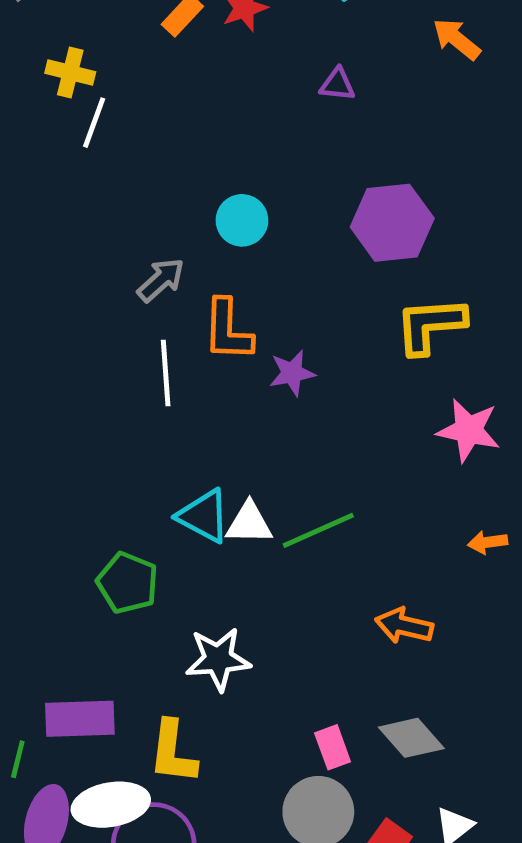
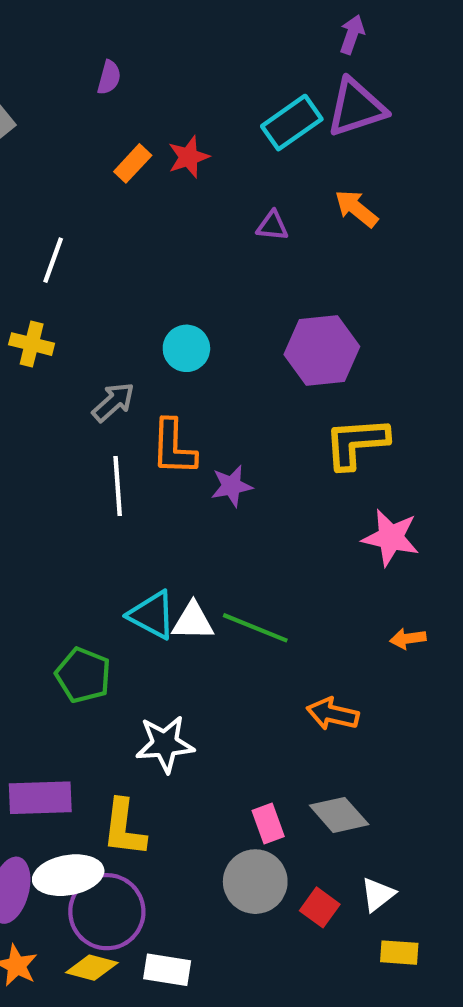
orange arrow: (457, 39) -> (356, 209), moved
yellow cross: (70, 72) -> (32, 344), moved
green line: (318, 530) -> (255, 628), turned 46

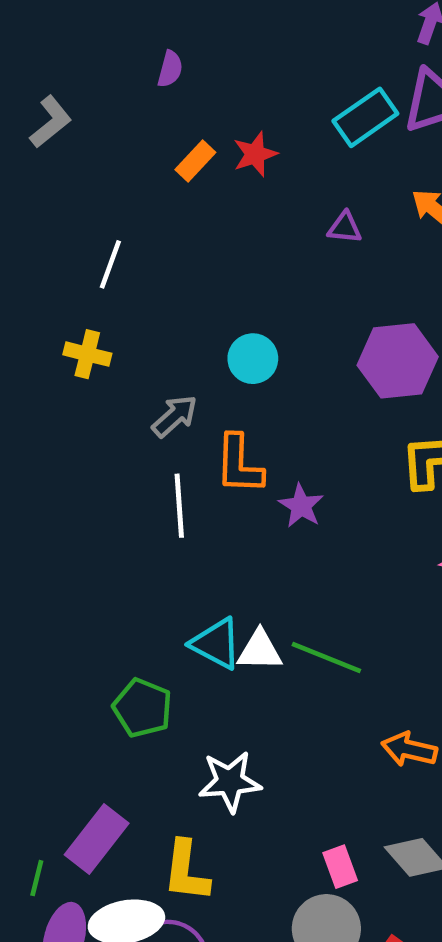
purple star: (232, 486) -> (301, 506), turned -30
purple rectangle: (40, 798) -> (97, 839), turned -50

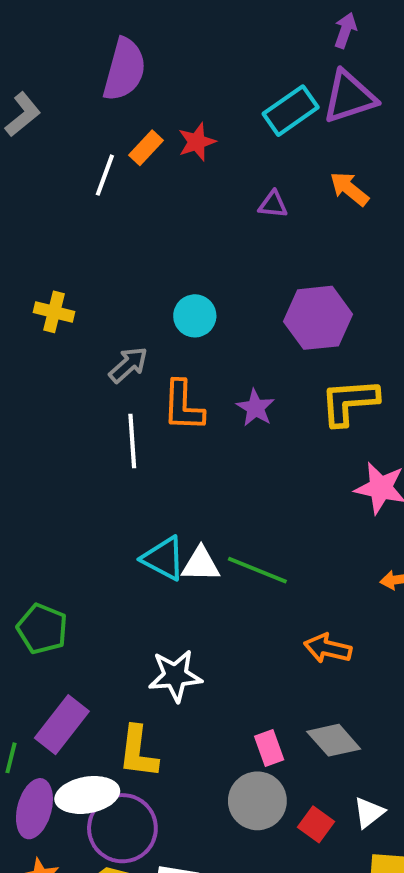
purple semicircle: (170, 69) -> (124, 69), size x2.0
white line: (110, 264) -> (105, 175), moved
purple star: (301, 506) -> (255, 408), moved
green pentagon: (143, 708) -> (42, 629), moved

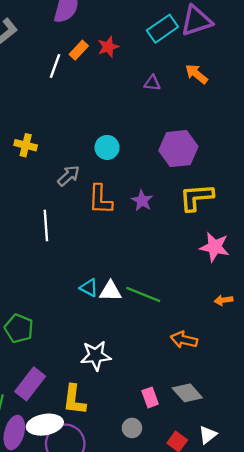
white line: (132, 441) -> (46, 226), moved
cyan triangle: (164, 558) -> (89, 288), size x0.7
gray circle: (257, 801) -> (132, 428), moved, size x0.6

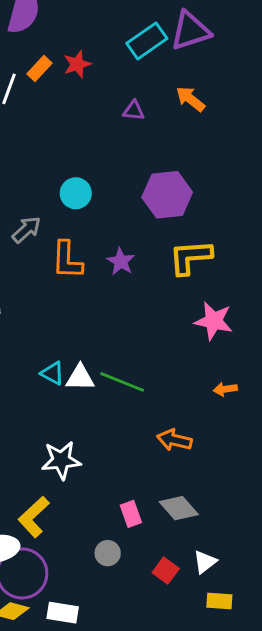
yellow L-shape: (74, 400) -> (34, 517), turned 40

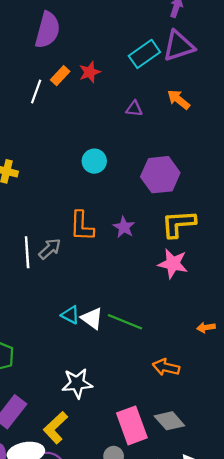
cyan circle: (76, 193) -> (94, 161), moved
gray arrow: (26, 230) -> (50, 249), moved
pink star: (214, 321) -> (173, 264), moved
white triangle: (80, 378) -> (92, 318), turned 35
pink rectangle: (131, 514) -> (132, 425), size x1.8

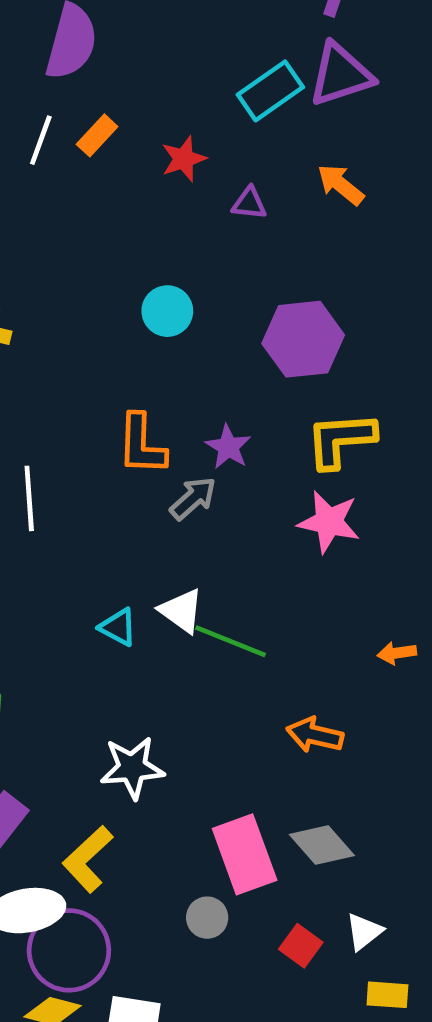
red star: (90, 72) -> (184, 159), moved
white line: (36, 92) -> (41, 140), moved
gray arrow: (50, 249) -> (193, 498), moved
white triangle: (92, 318) -> (181, 611), moved

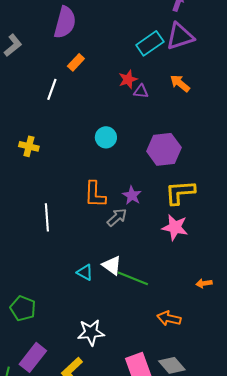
white line: (41, 140) -> (52, 89), moved
red star: (184, 159) -> (128, 79), moved

